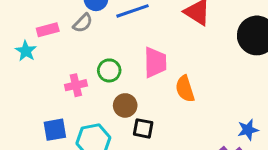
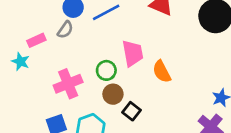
green circle: (109, 70) -> (106, 70), moved
pink cross: (76, 85) -> (68, 84), size x1.5
black square: (143, 128) -> (131, 111), turned 36

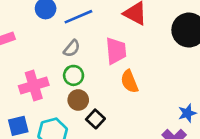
gray semicircle: (65, 30) -> (72, 48), moved
pink trapezoid: (133, 53) -> (116, 51), moved

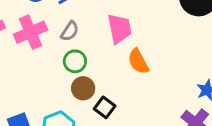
pink cross: (34, 86) -> (31, 32), moved

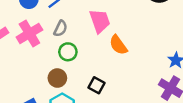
brown circle: (83, 88) -> (57, 78), moved

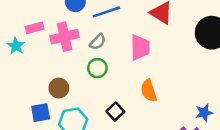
orange semicircle: (118, 45) -> (149, 91), moved
brown circle: (57, 78) -> (59, 88), moved

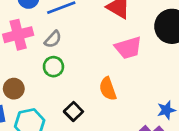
pink trapezoid: (140, 47) -> (128, 48), moved, turned 76

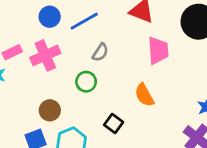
gray semicircle: (53, 39) -> (100, 52), moved
pink trapezoid: (128, 48) -> (158, 50), turned -68

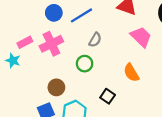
pink trapezoid: (158, 50) -> (141, 37), turned -40

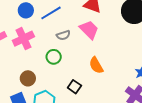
pink trapezoid: (141, 37) -> (89, 30), moved
gray semicircle: (95, 40) -> (63, 35), turned 40

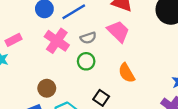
pink cross: (23, 39) -> (57, 41), moved, turned -30
green circle: (54, 57) -> (86, 61), moved

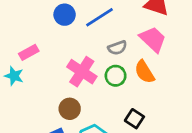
pink cross: (57, 41) -> (82, 72), moved
orange semicircle: (127, 73) -> (144, 72), moved

